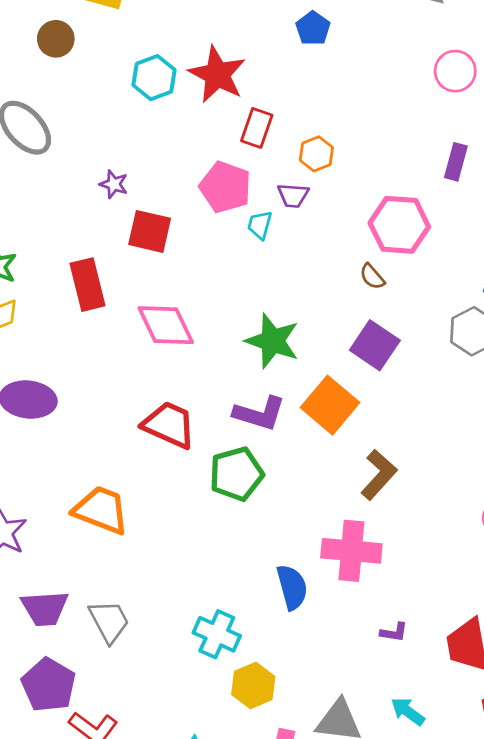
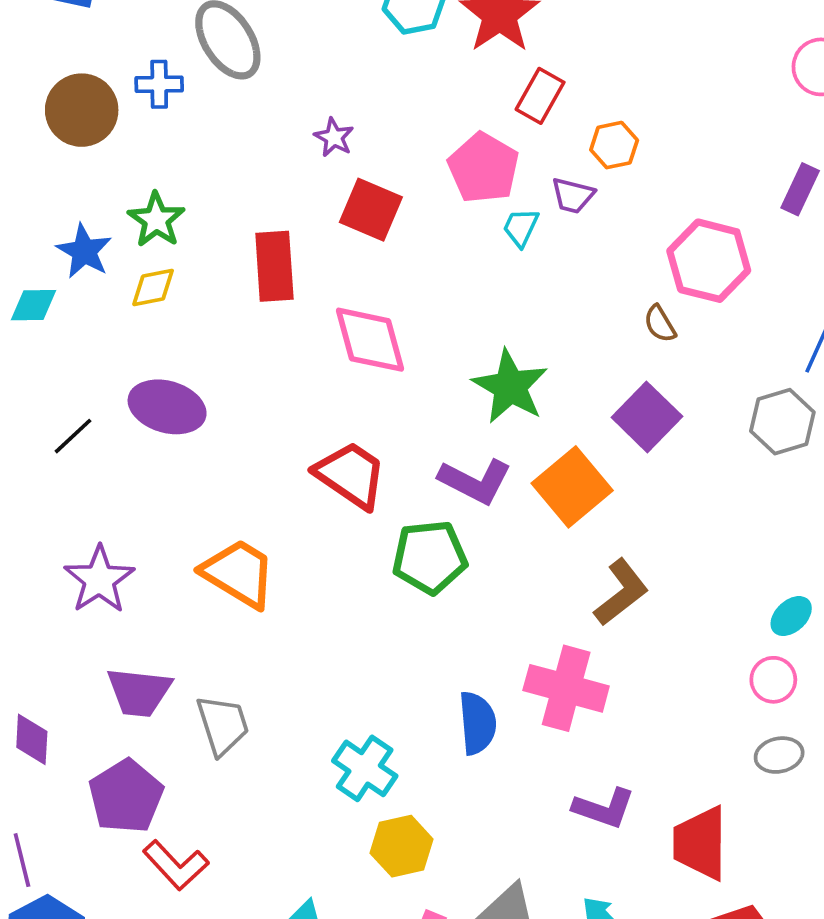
purple L-shape: (394, 632) -> (604, 808), size x1.6

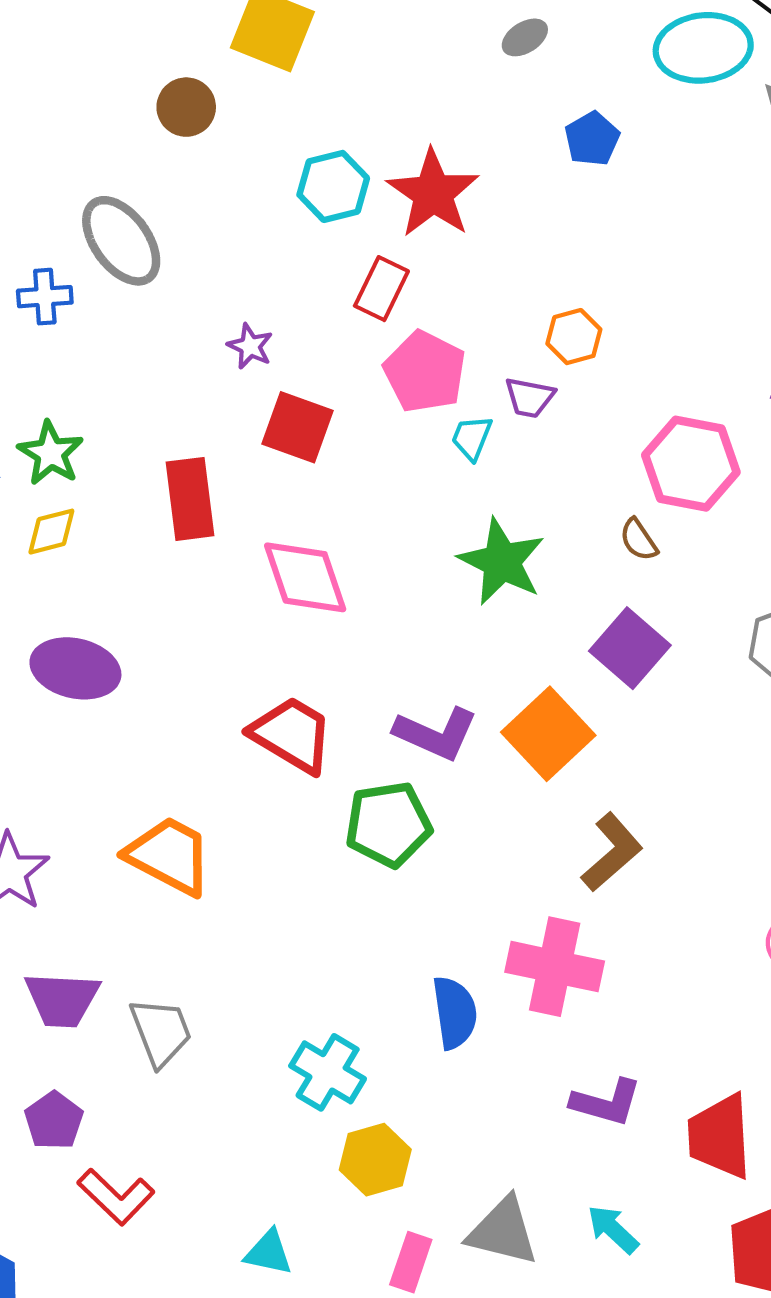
red rectangle: (540, 96) -> (381, 289), moved
green star: (510, 387) -> (502, 562), moved
purple pentagon: (126, 796) -> (54, 1121), size x0.7

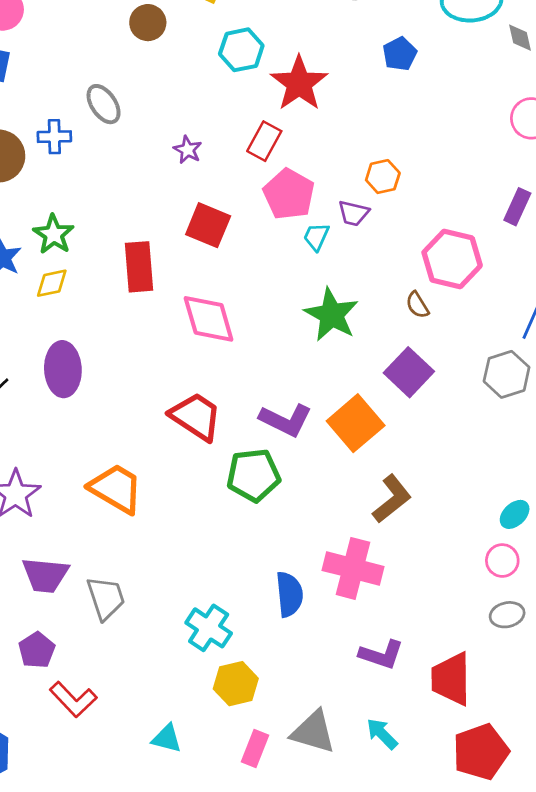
cyan hexagon: (333, 186) -> (241, 50), moved
gray ellipse: (121, 241) -> (104, 104), size x0.7
purple star: (250, 346) -> (188, 150), moved
purple ellipse: (75, 668) -> (63, 369), turned 72

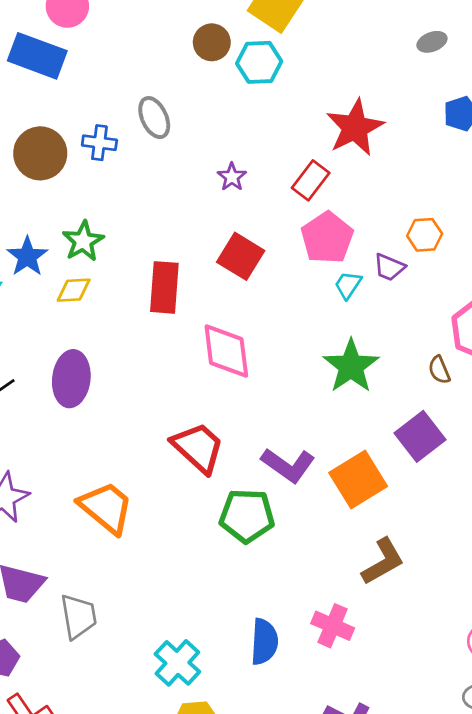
cyan hexagon: (241, 50) -> (259, 62), moved
pink cross: (353, 568) -> (333, 626), size x0.7

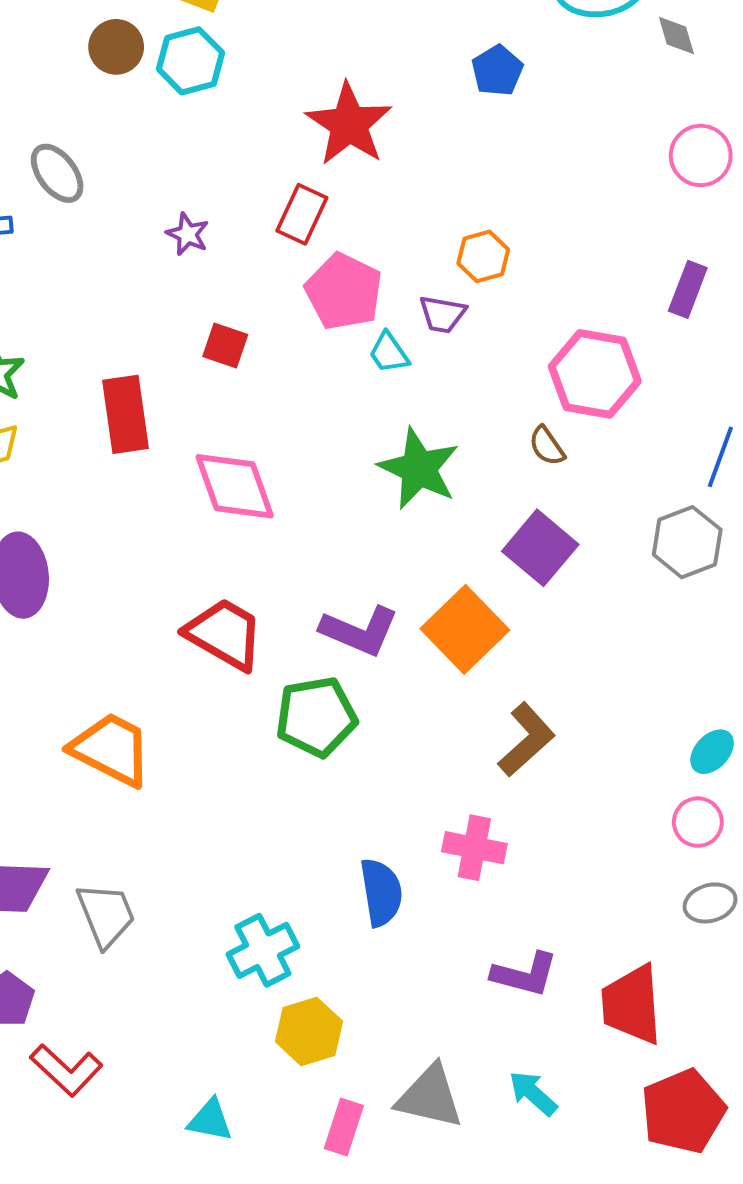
red square: (241, 256) -> (225, 346), size x0.7
cyan trapezoid: (348, 285) -> (389, 353), turned -56
cyan cross: (177, 663) -> (263, 950), turned 33

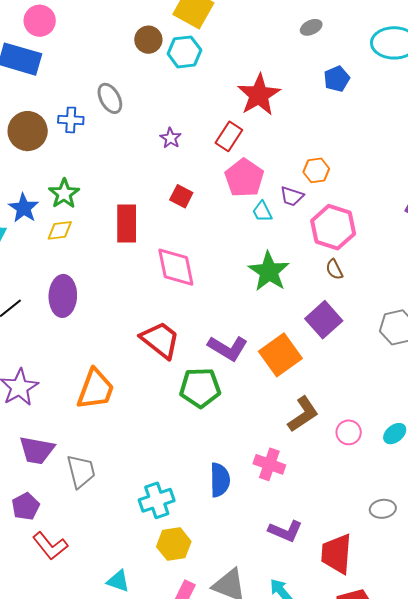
pink hexagon: (595, 374) -> (333, 227), moved
orange trapezoid: (111, 749) -> (95, 389), turned 75
pink circle: (698, 822) -> (349, 432), moved

